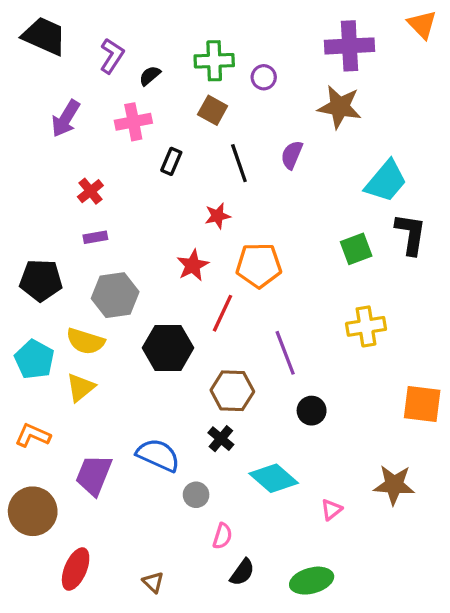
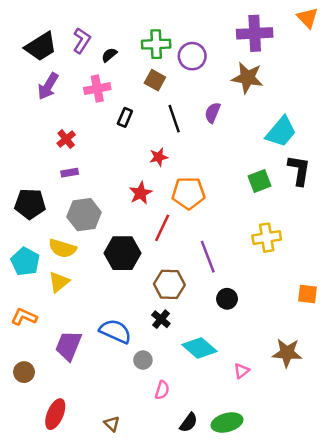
black trapezoid: (44, 36) -> (41, 47), moved, turned 124
purple circle: (264, 77) -> (192, 56), size x1.5
orange square: (422, 404) -> (307, 294), size x0.7
brown circle: (33, 511) -> (24, 372), size x0.6
black semicircle: (242, 572) -> (189, 422), moved

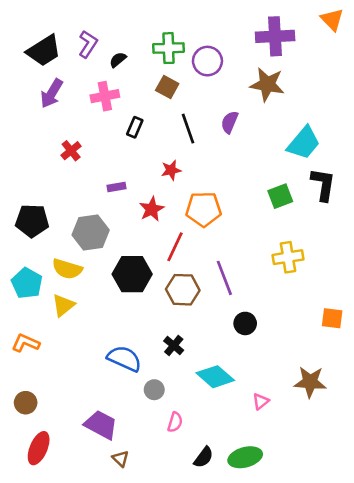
purple rectangle: (70, 173) -> (117, 187), moved
brown hexagon: (169, 284) -> (183, 290), moved
purple trapezoid: (68, 346) -> (101, 425), moved, turned 96
red ellipse: (55, 414) -> (39, 448), moved

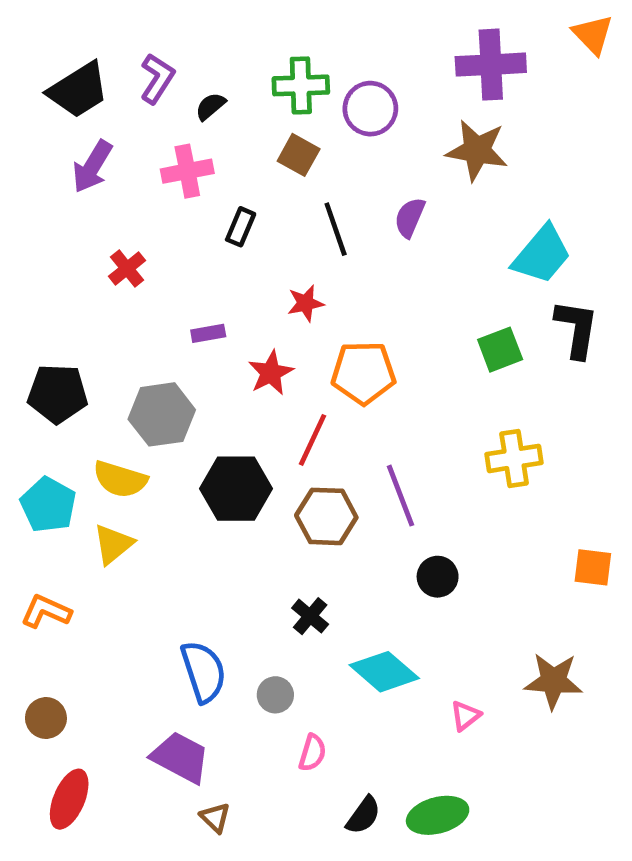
blue semicircle: (124, 359) -> (204, 672), moved, turned 48

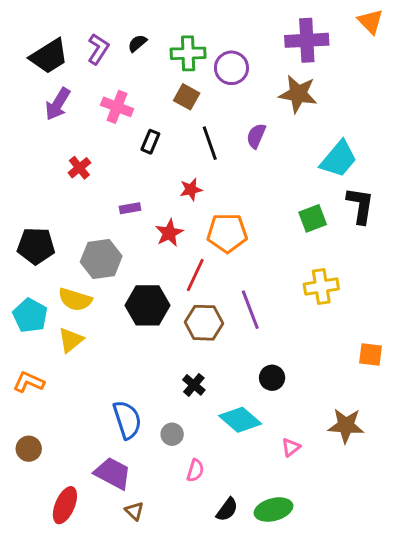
black semicircle: (210, 106) -> (137, 43), moved
pink cross: (187, 171) -> (117, 107), turned 32
black circle: (438, 577) -> (272, 378), moved
red ellipse: (69, 799) -> (65, 505), moved

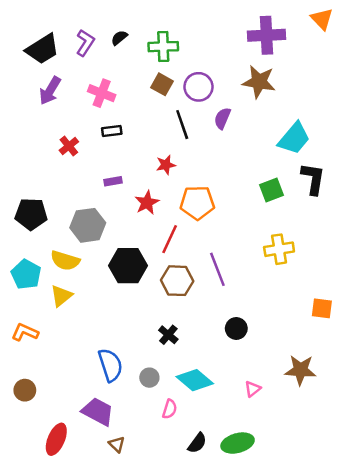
purple circle: (231, 68) -> (199, 87), moved
black rectangle: (150, 142) -> (112, 131), moved, turned 60
cyan diamond: (240, 420) -> (195, 380), moved

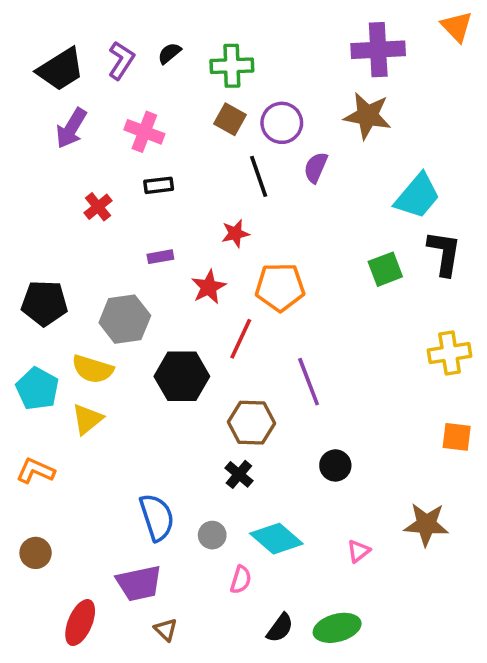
yellow cross: (279, 249) -> (450, 353), moved
brown hexagon: (177, 281) -> (251, 423), moved
purple trapezoid: (98, 412) -> (139, 583), turned 140

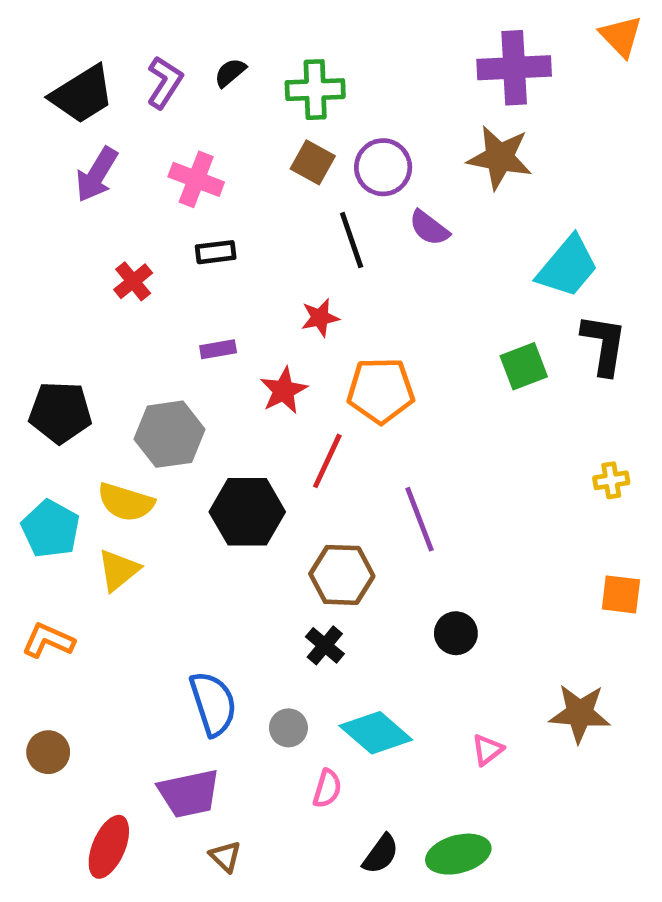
purple semicircle: (316, 167) -> (429, 228), turned -76
yellow cross: (450, 353) -> (611, 480), size x0.6

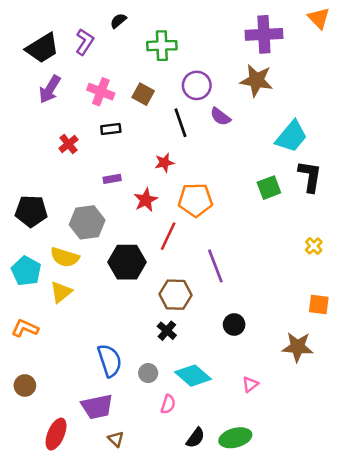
black semicircle: (230, 73) -> (118, 21), moved
brown square: (313, 162) -> (143, 94), moved
yellow cross: (611, 480) -> (314, 246), turned -35
brown star: (580, 713) -> (298, 347), moved

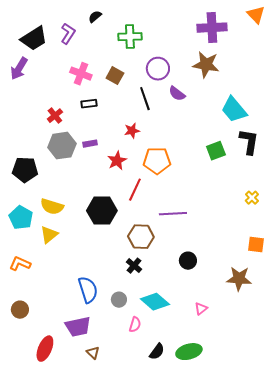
purple arrow: (50, 89) -> (19, 69), moved
cyan trapezoid: (291, 136) -> (234, 110), turned 100
gray hexagon: (87, 222) -> (62, 146), moved
purple line: (215, 266) -> (173, 214), turned -72

